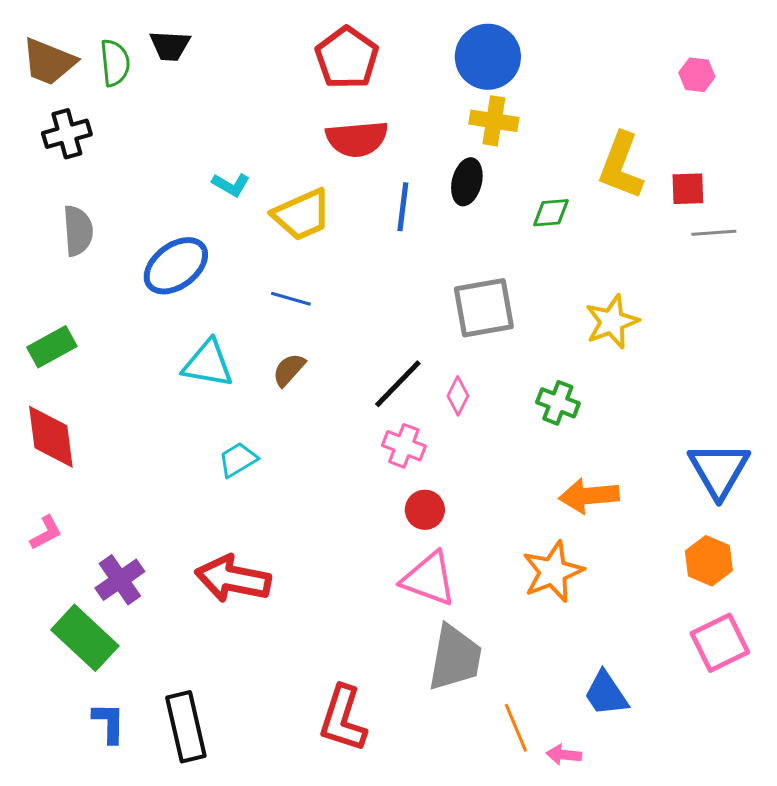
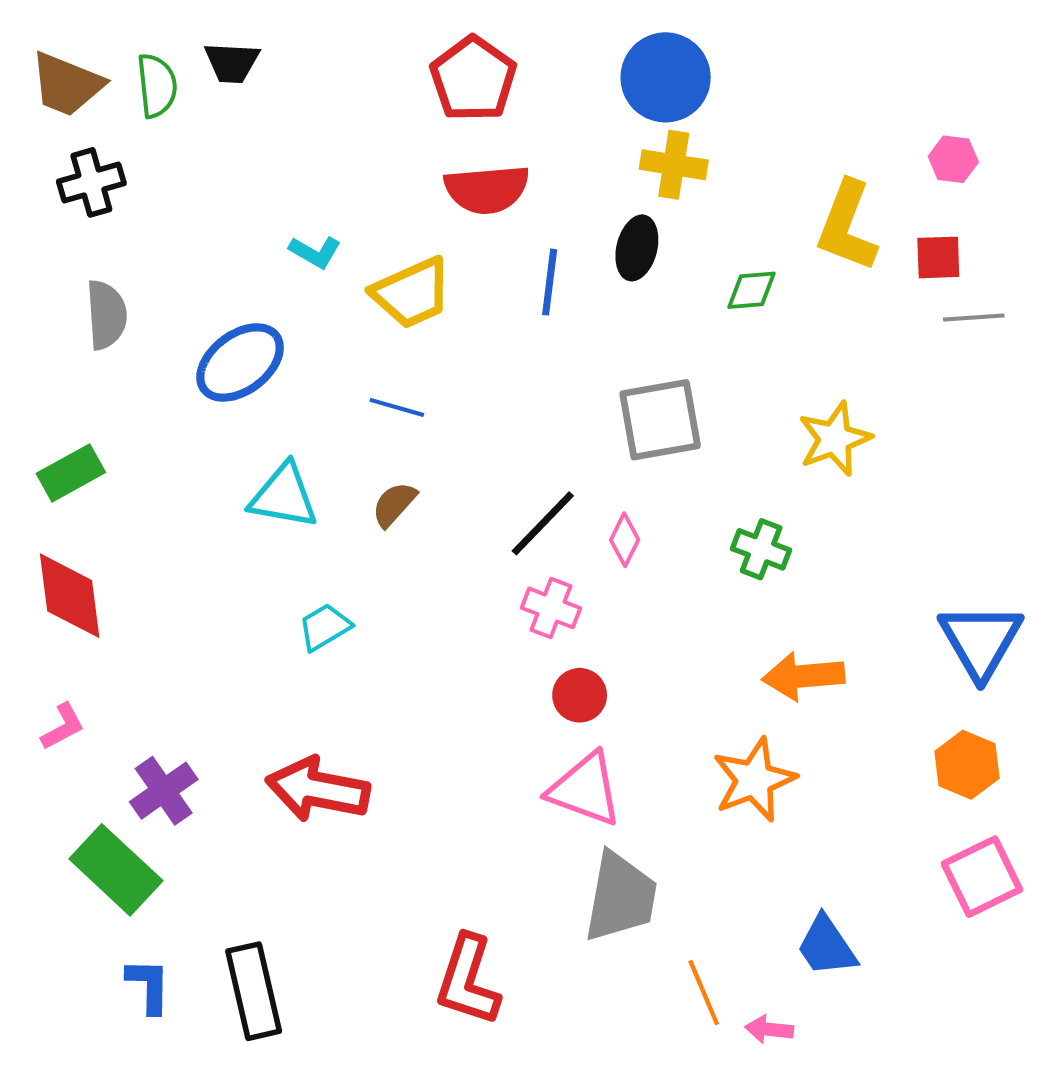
pink hexagon: (697, 75) -> (953, 159), moved

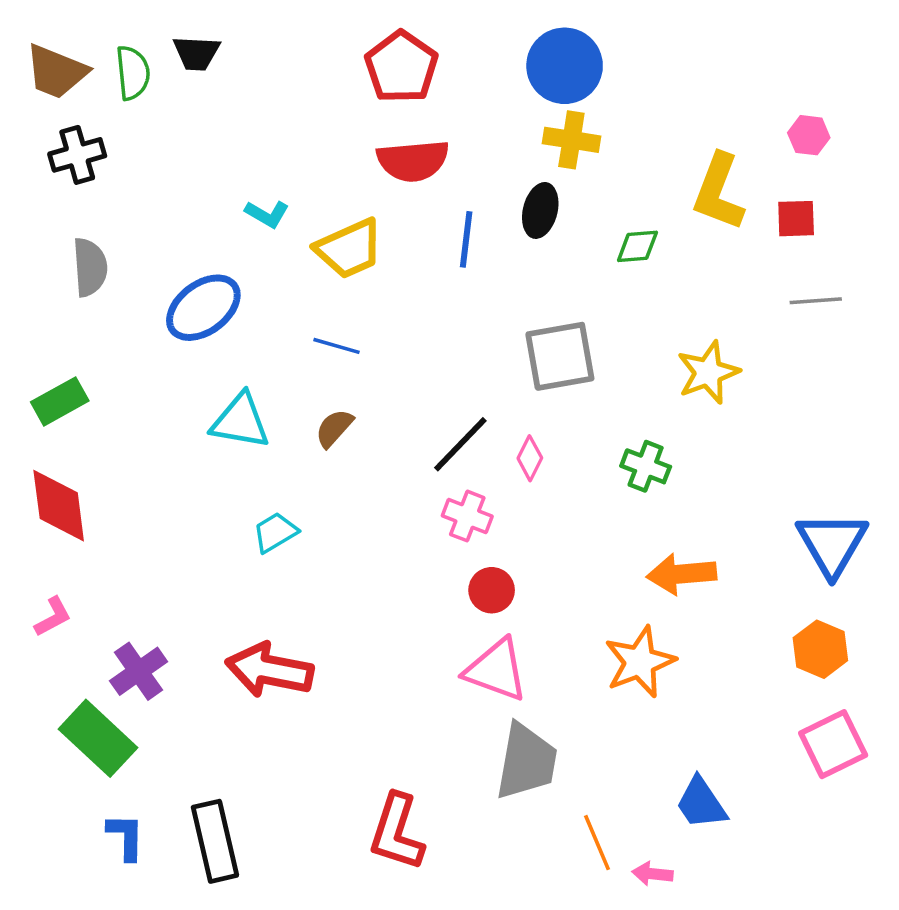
gray line: (974, 317) -> (816, 301), moved

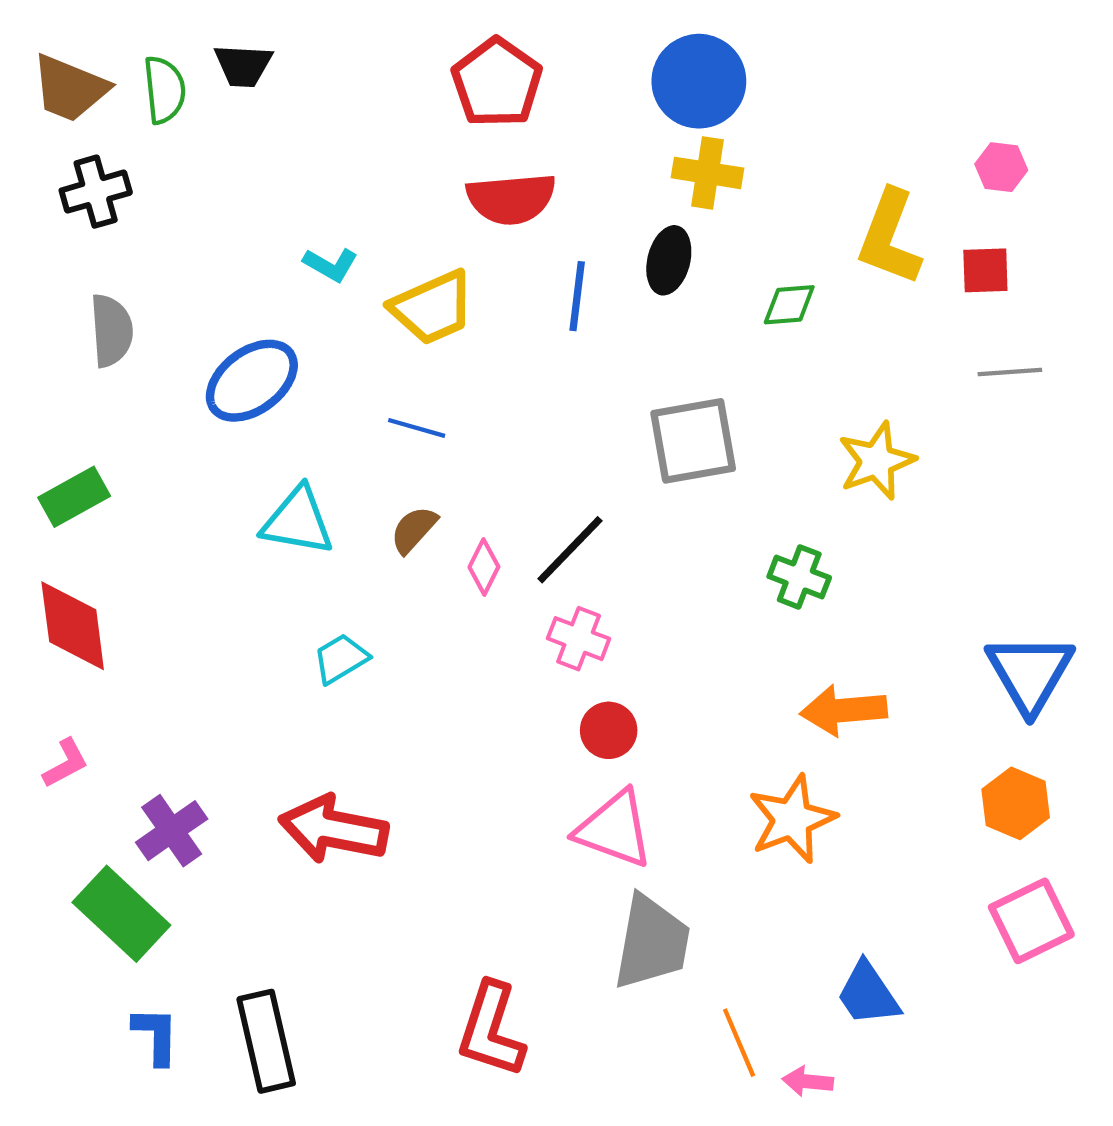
pink diamond: (530, 458) -> (484, 567), moved

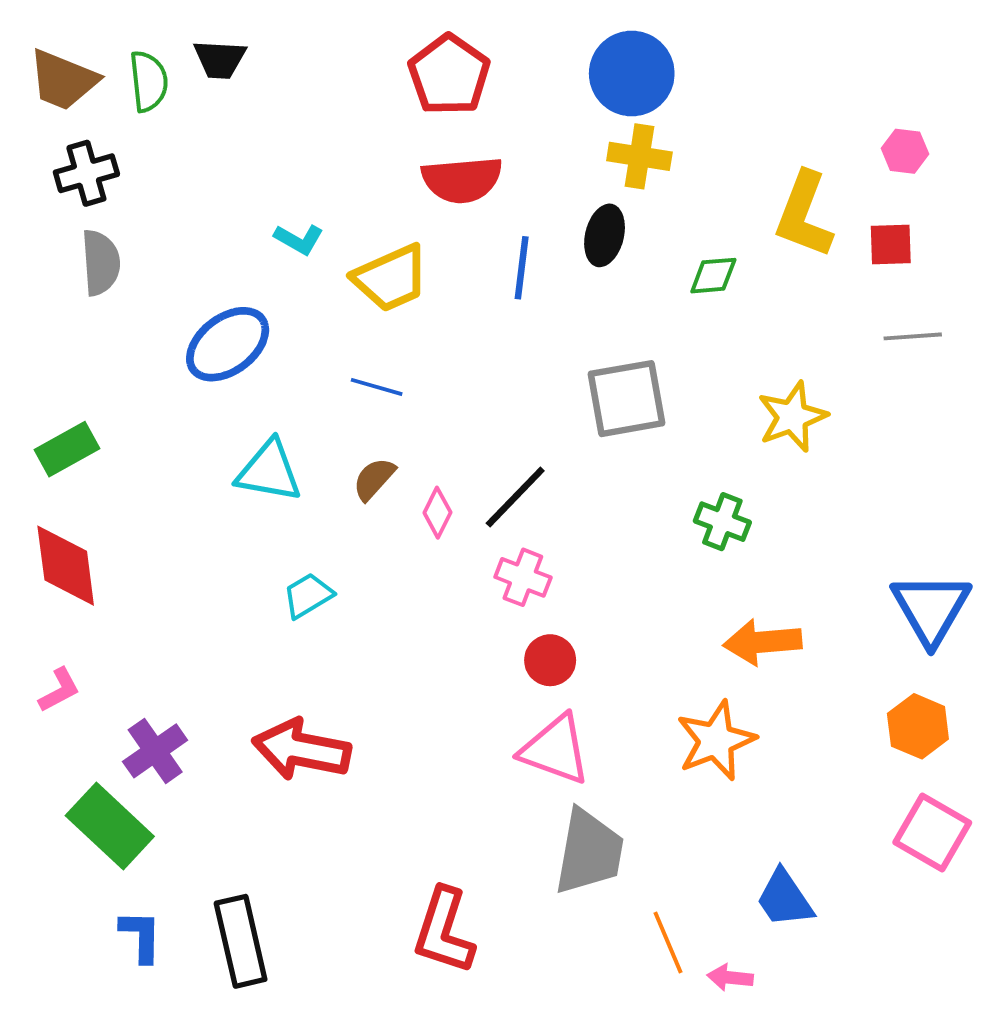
gray semicircle: (111, 331) -> (101, 263), moved
pink square: (1031, 921) -> (932, 832), turned -34

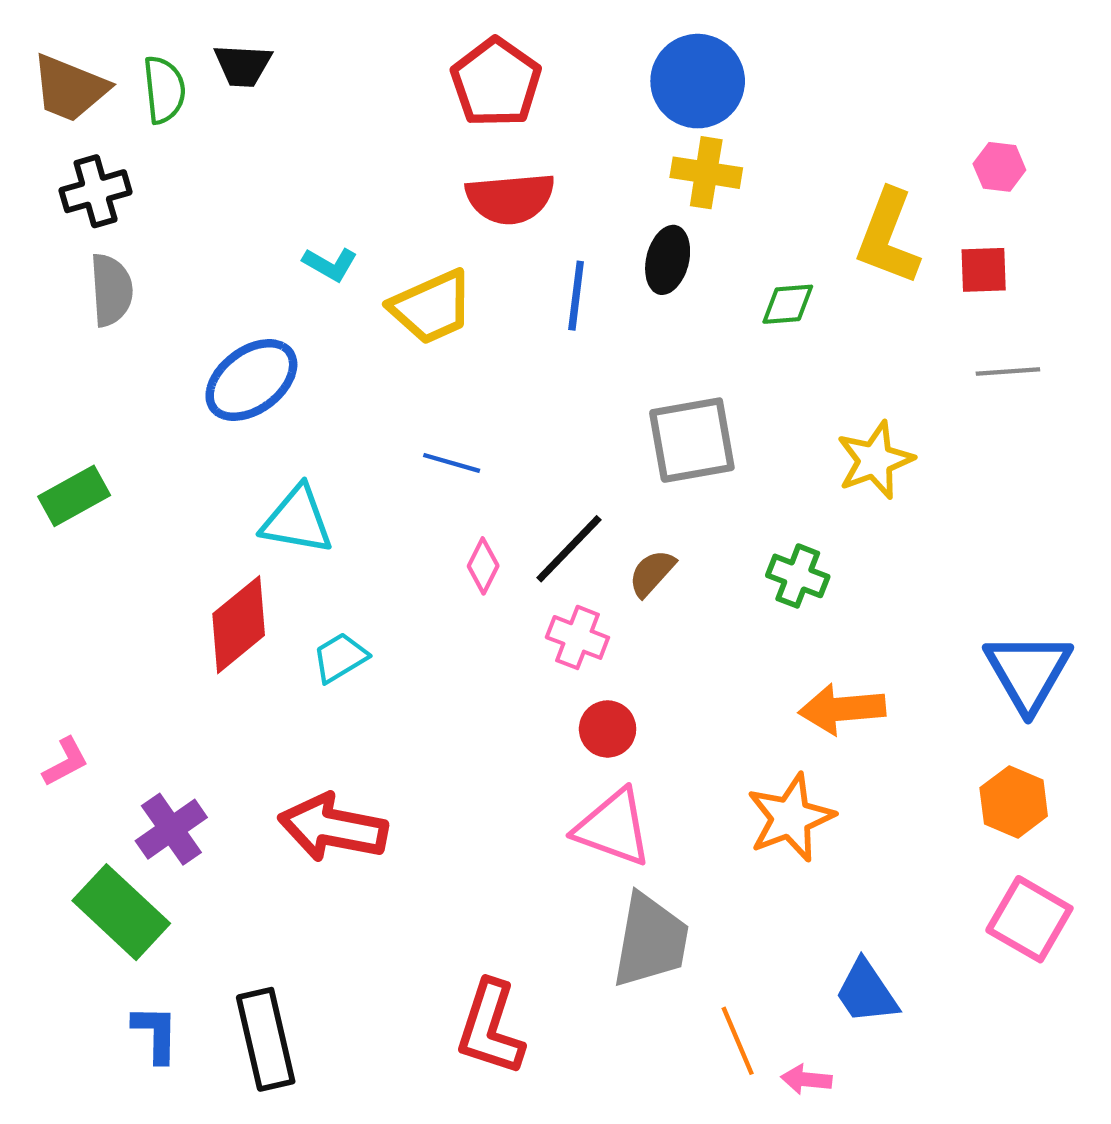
blue line: (377, 387) -> (452, 463), moved
brown semicircle: (374, 479) -> (652, 573), moved
red diamond: (66, 566) -> (239, 625), moved, turned 58

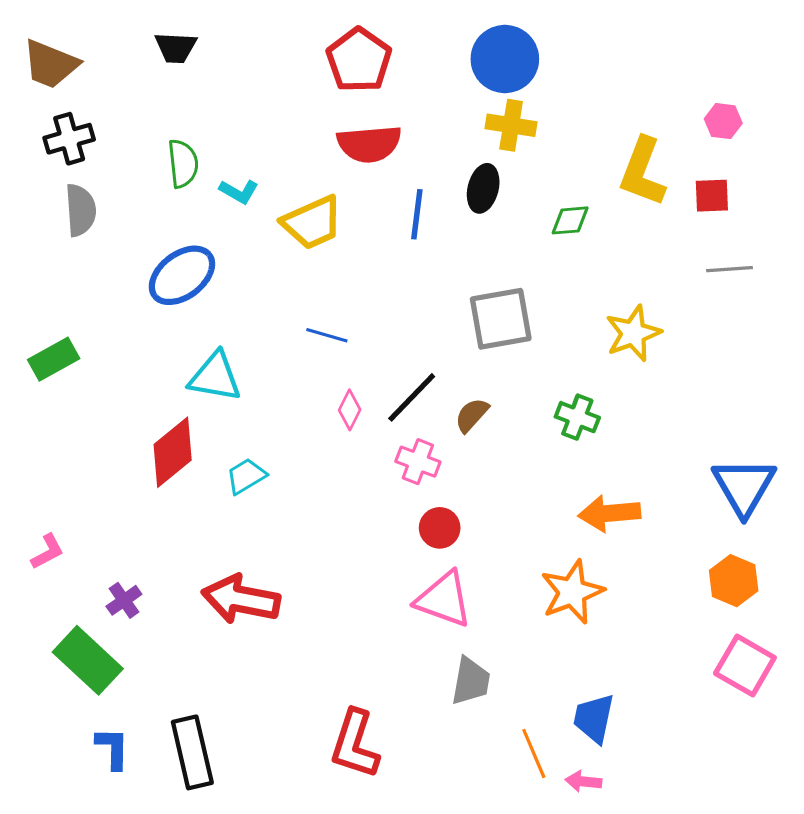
green semicircle: (164, 90) -> (183, 164), moved
purple cross: (171, 829) -> (124, 600), size x0.7
gray trapezoid: (650, 941) -> (471, 681), size x0.7
blue trapezoid: (866, 992) -> (594, 718), moved, turned 46

